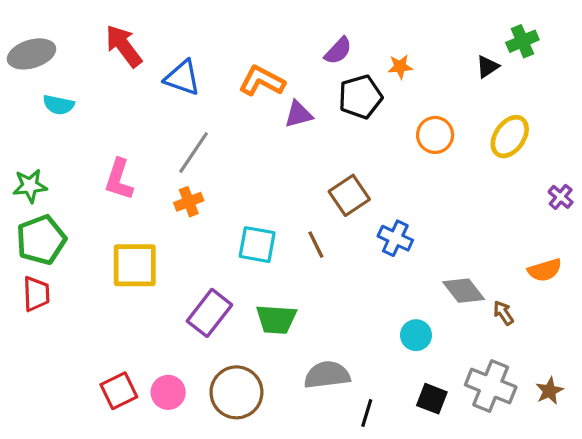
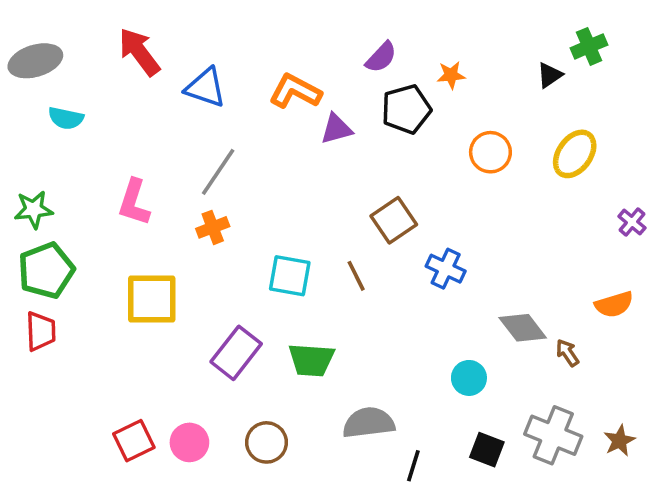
brown circle: (236, 392) -> (266, 442), size x0.7

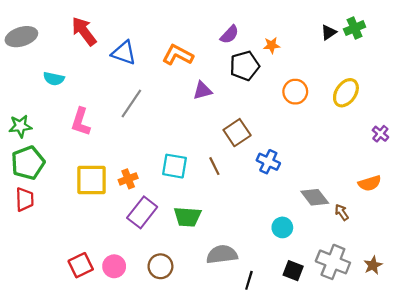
black triangle: (550, 75) -> (329, 32), moved
cyan semicircle: (66, 118) -> (54, 79), moved
purple triangle: (336, 129) -> (203, 91), moved
orange cross: (213, 227) -> (128, 179), moved

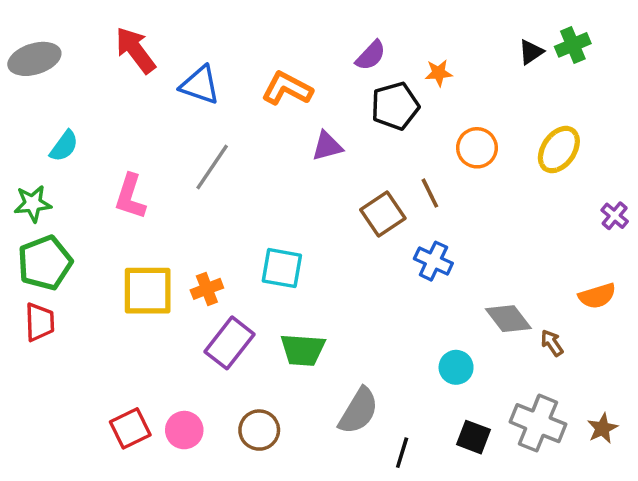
cyan semicircle: (54, 79) -> (64, 146), moved, turned -66
brown line: (214, 166) -> (430, 193), moved
gray semicircle: (222, 254) -> (359, 411), turned 128

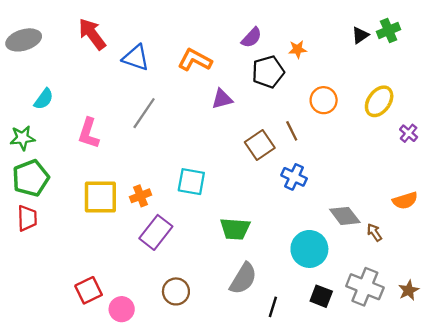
purple cross: (615, 216) -> (409, 133), moved
green trapezoid: (303, 350) -> (235, 229), moved
cyan circle: (456, 367) -> (309, 249), size x1.6
pink circle: (184, 430) -> (122, 309), moved

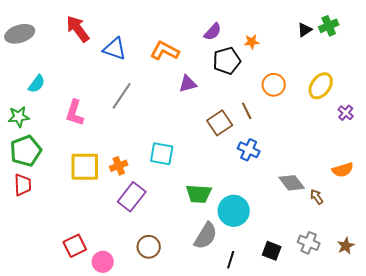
cyan circle: (309, 249) -> (234, 211), moved
gray cross: (365, 287) -> (309, 243), size x0.7

